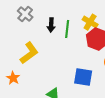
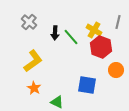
green line: (67, 29) -> (71, 37), turned -48
orange star: (13, 78) -> (34, 88), moved

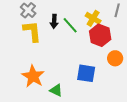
yellow L-shape: (33, 61) -> (32, 31), moved, turned -60
orange star: (34, 88) -> (33, 76), size x1.6

